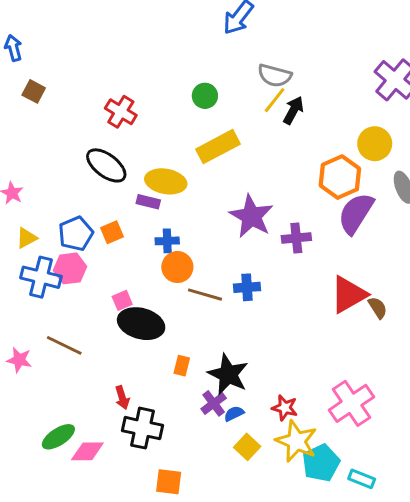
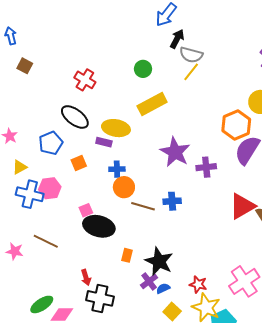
black arrow: (293, 110) -> (177, 39), moved
blue pentagon: (76, 234) -> (51, 143), moved

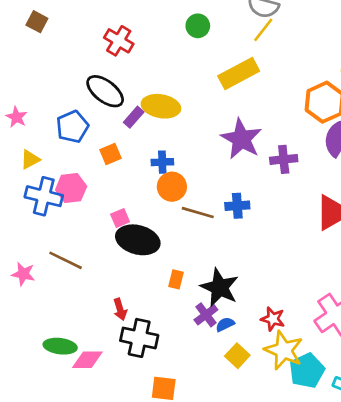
yellow rectangle: (152, 104) -> (239, 74), moved
purple rectangle: (104, 142) -> (134, 117), moved, turned -63
green ellipse: (42, 304) -> (60, 346), turned 40

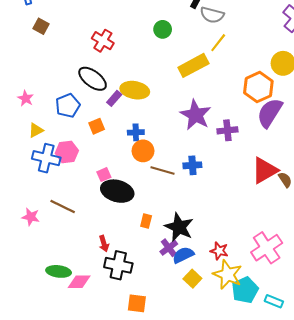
yellow line: (263, 30) -> (218, 43), moved
blue semicircle: (225, 324) -> (183, 255), size x1.5

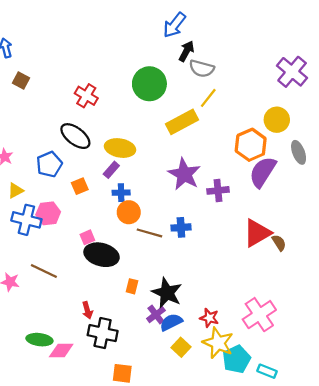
green circle: (163, 29) -> (149, 84), size x1.8
purple rectangle: (114, 98) -> (111, 170), moved

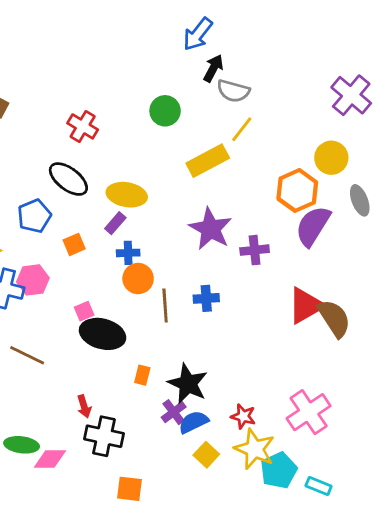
green circle: (149, 84) -> (165, 111), size x0.7
brown line: (149, 233) -> (165, 306), turned 70
brown semicircle: (279, 243) -> (334, 318), size x1.8

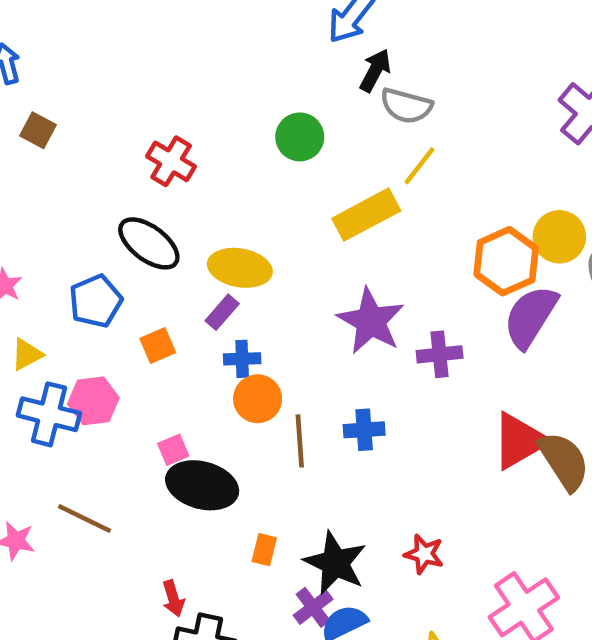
yellow circle: (331, 158) -> (559, 237), moved
red star: (243, 416) -> (424, 554), moved

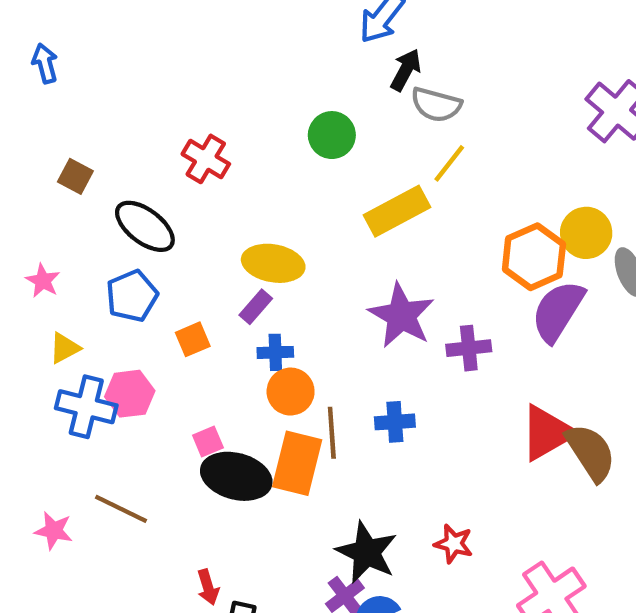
brown square: (38, 130) -> (75, 176), moved
black ellipse: (149, 243) -> (145, 226), moved
orange rectangle: (264, 550) -> (297, 463), moved, size x2.0

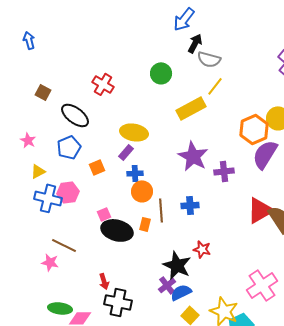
orange rectangle: (297, 463) -> (145, 224), size x0.5
pink star: (54, 531) -> (50, 262), moved
red star: (454, 544) -> (202, 249), moved

